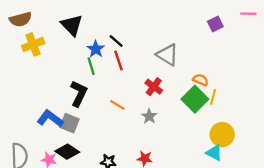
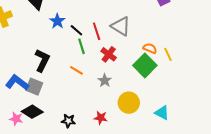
black line: (116, 41) -> (76, 30), moved
red line: (118, 60) -> (97, 31), moved
green line: (91, 66) -> (81, 46), moved
yellow line: (213, 97) -> (168, 54), moved, turned -40
yellow circle: (222, 134) -> (129, 103), moved

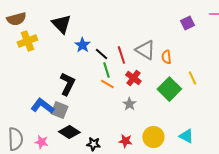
orange semicircle: (150, 48) -> (166, 57), moved, turned -120
orange line: (76, 70) -> (107, 84), moved
yellow circle: (129, 103) -> (153, 137), moved
black diamond: (32, 112) -> (69, 132), moved

